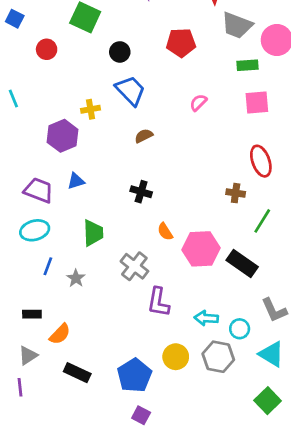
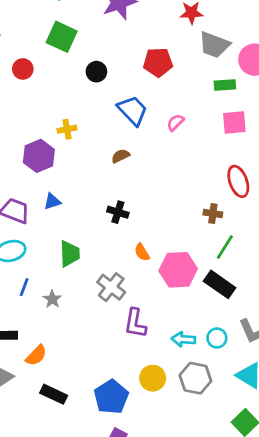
blue trapezoid: (130, 91) -> (133, 110), moved
green line: (262, 221) -> (225, 247), moved
cyan circle: (240, 329) -> (217, 338), moved

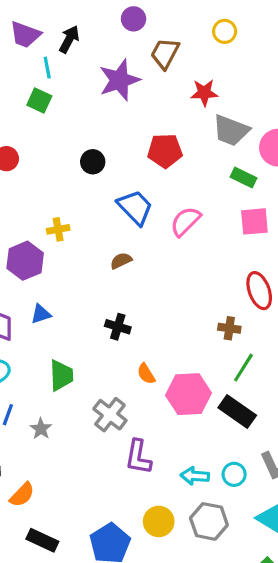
green square: (62, 37) -> (39, 101), moved, size x0.7
green rectangle: (225, 85) -> (243, 177), turned 30
pink semicircle: (175, 122) -> (185, 221), size x1.5

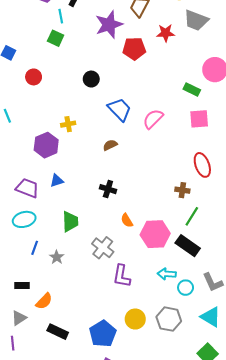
gray trapezoid: (231, 130) -> (196, 20), moved
red pentagon: (165, 151) -> (134, 49), moved
cyan arrow: (195, 476) -> (167, 274), moved

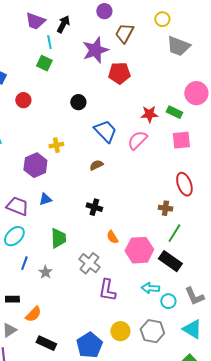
red star: (166, 33) -> (149, 114), moved
cyan ellipse: (24, 219) -> (14, 236), turned -30

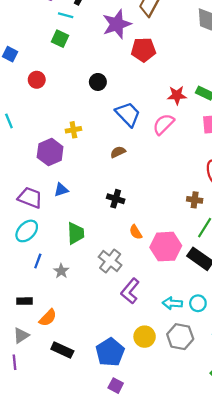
cyan line: (49, 42) -> (66, 15), turned -64
cyan arrow: (150, 288) -> (172, 303), moved
purple L-shape: (107, 290) -> (130, 291), turned 30

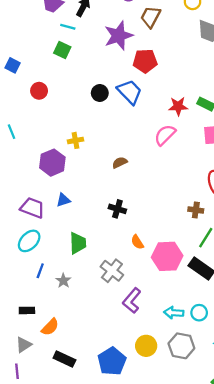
blue trapezoid: (128, 114) -> (130, 92), moved

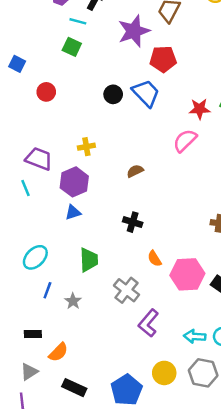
cyan line: (11, 132) -> (26, 188), moved
purple hexagon: (52, 163) -> (74, 182), moved
purple trapezoid: (32, 208) -> (39, 159), moved

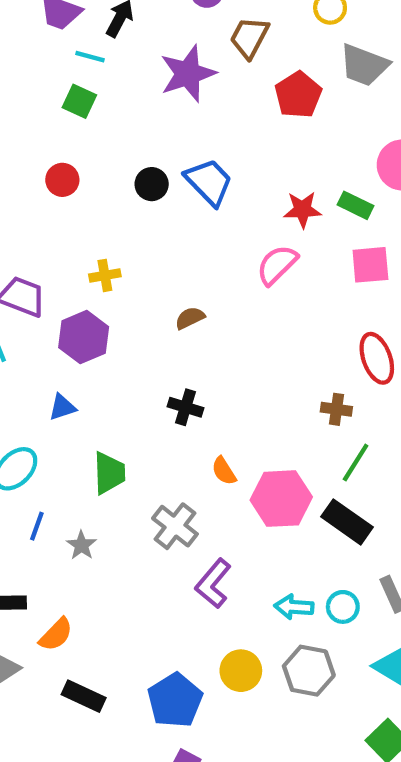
red pentagon: (163, 59) -> (298, 95), moved, turned -30
red circle: (46, 92) -> (62, 180), moved
blue triangle: (73, 212) -> (62, 407), moved

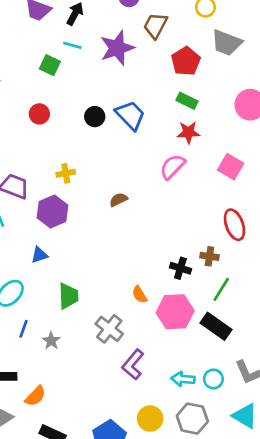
cyan line: (90, 57) -> (72, 45), moved
green rectangle: (356, 205) -> (187, 101), moved
pink square: (370, 265) -> (231, 167), turned 35
black cross: (186, 407) -> (180, 268), moved

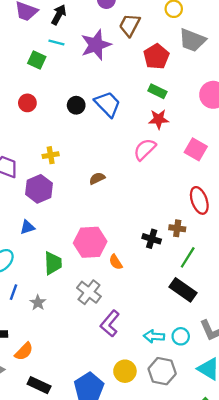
pink hexagon: (175, 312) -> (90, 242), moved

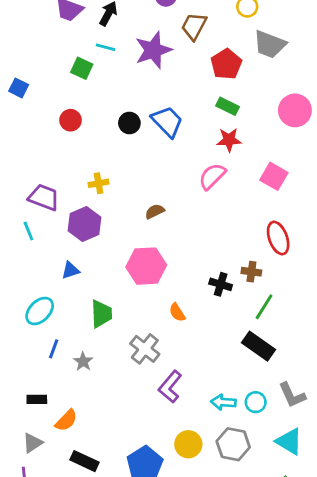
pink hexagon: (90, 242) -> (146, 266), moved

